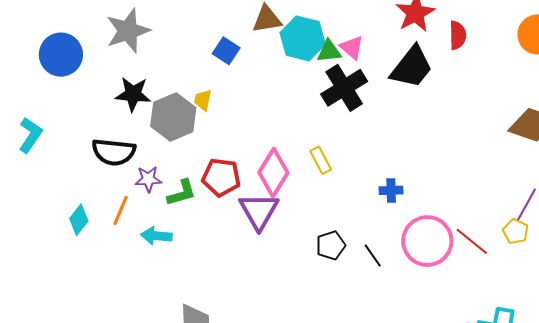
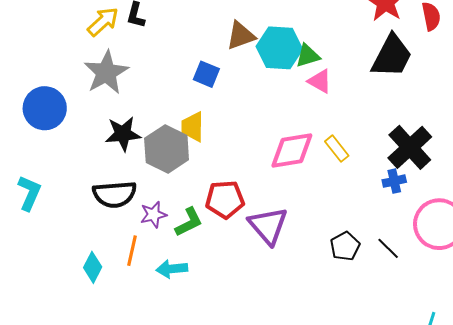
pink triangle: (352, 47) -> (320, 81), moved
black cross: (344, 88) -> (410, 147), moved
yellow trapezoid: (203, 100) -> (193, 127), size x1.4
yellow rectangle: (321, 160) -> (337, 149), moved
pink diamond: (273, 173) -> (292, 151), moved, turned 60

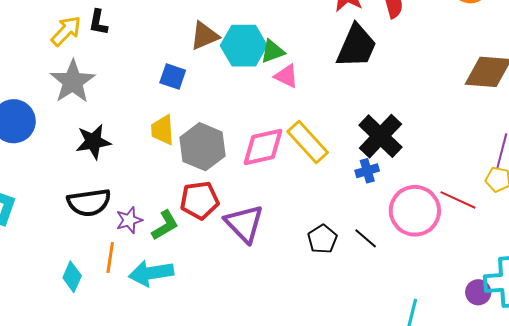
gray hexagon: (167, 149) -> (203, 147), moved
yellow rectangle: (337, 149) -> (308, 142), size x1.6
cyan arrow: (172, 269) -> (151, 273), size x1.4

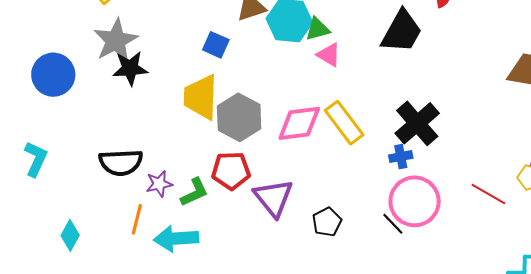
yellow trapezoid: (162, 130) -> (201, 97), size x1.5
black star: (93, 142) -> (130, 68), moved
pink circle: (415, 211) -> (415, 201), moved
black pentagon: (322, 239) -> (327, 222), moved
cyan diamond: (72, 277) -> (70, 235), moved

